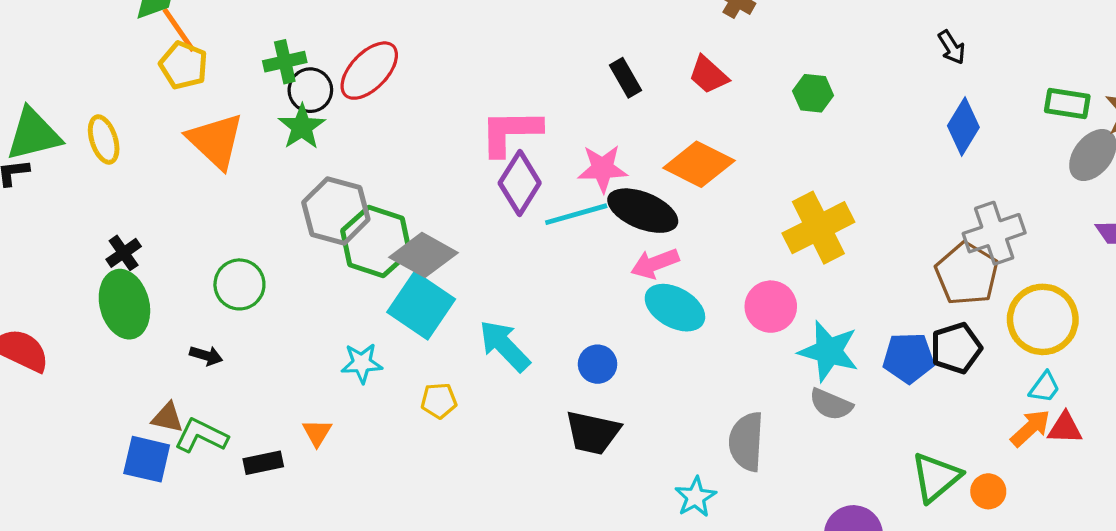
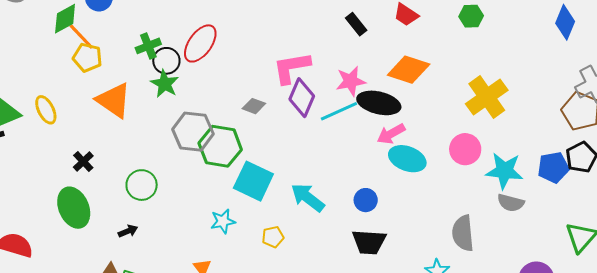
black cross: (124, 253) -> (83, 162), moved
gray diamond: (424, 255) -> (254, 106), moved, size x0.6
black arrow: (206, 356) -> (128, 231), turned -30

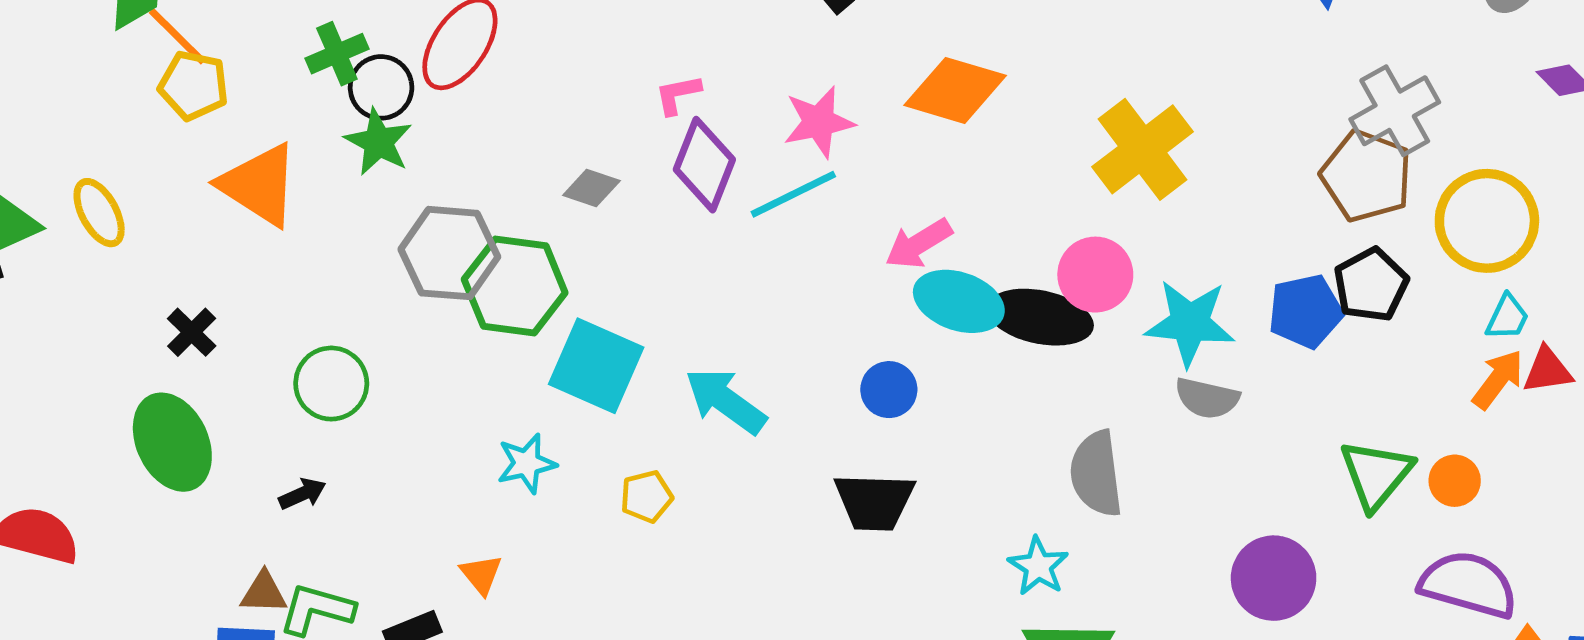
pink L-shape: (291, 68) -> (678, 94), size x0.5
black ellipse: (379, 103) -> (1040, 317), moved
blue circle: (366, 200) -> (889, 390), moved

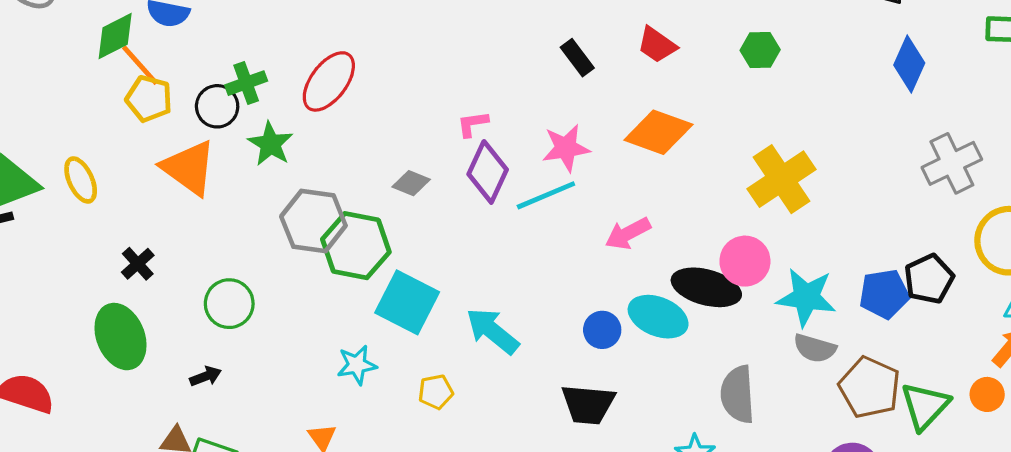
black circle: (381, 87) -> (217, 106), moved
brown pentagon: (1367, 176) -> (870, 387), moved
cyan ellipse: (959, 301) -> (658, 317), moved
orange circle: (1455, 481) -> (987, 394), moved

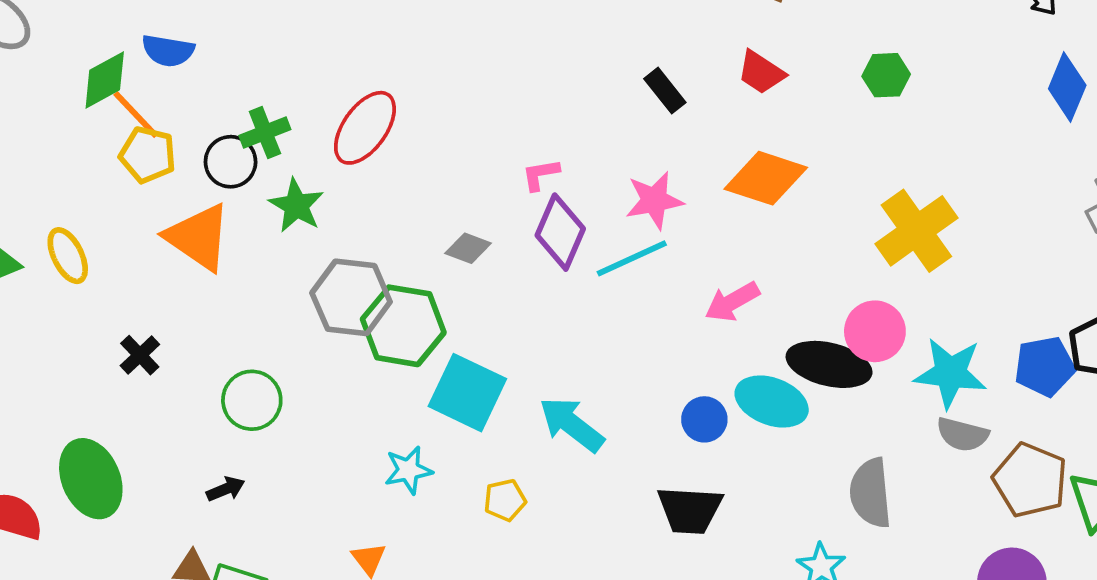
green ellipse: (121, 337) -> (91, 479), moved

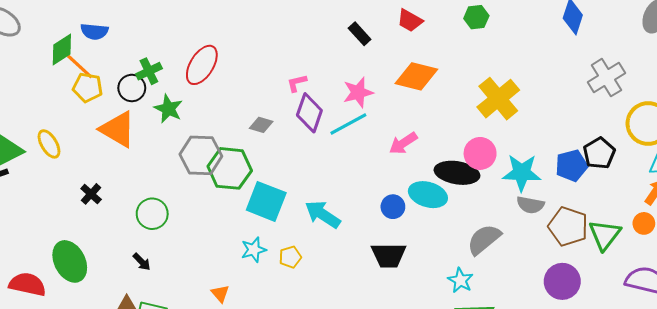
cyan star: (408, 470) -> (254, 250), moved
black arrow: (226, 489) -> (142, 262), turned 72
gray semicircle: (871, 493) -> (484, 239), turned 60

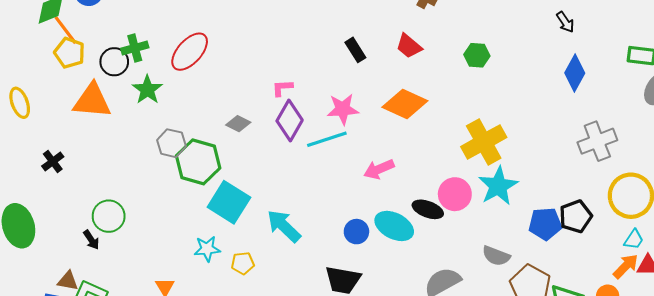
orange triangle: (118, 129) -> (92, 101), turned -36
gray hexagon: (201, 155) -> (171, 143), size x0.7
black ellipse: (457, 173) -> (428, 209), size x0.7
cyan star: (522, 173) -> (498, 186), moved, turned 30
green circle: (152, 214) -> (109, 216), moved

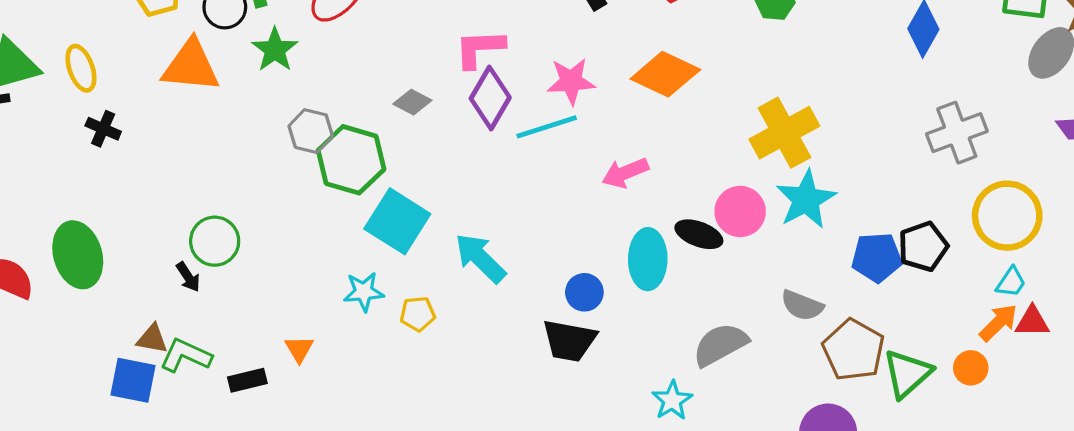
pink L-shape: (282, 88) -> (480, 48), size x1.6
black cross: (53, 161) -> (103, 129), moved, turned -30
cyan ellipse: (394, 226) -> (648, 259), turned 63
blue circle: (356, 232) -> (584, 292), moved

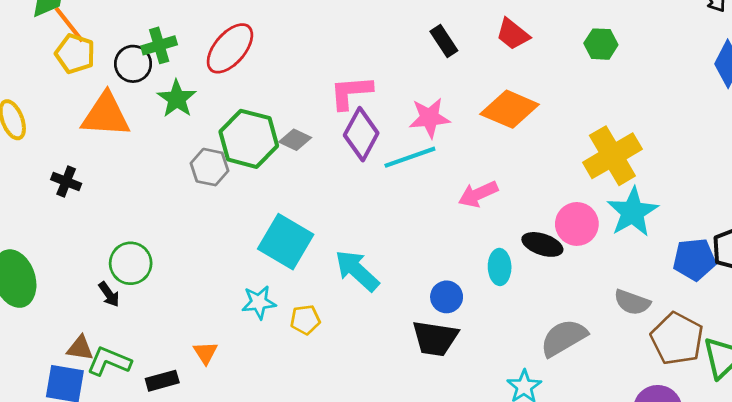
black cross: (103, 129) -> (66, 182), moved
green hexagon: (351, 160) -> (249, 139), moved
cyan ellipse: (648, 259) -> (500, 267), size x0.7

